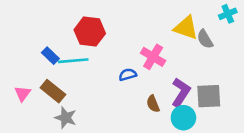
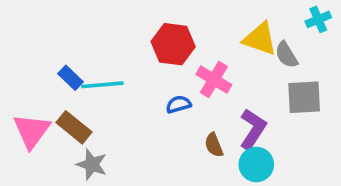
red hexagon: (90, 32) -> (173, 44), moved
pink triangle: (23, 94) -> (32, 131), size x1.6
gray square: (209, 96) -> (304, 97), moved

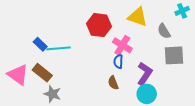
yellow triangle: (260, 39) -> (138, 17), moved
blue semicircle: (178, 104) -> (118, 62), moved, turned -72
pink triangle: (32, 131) -> (18, 75), turned -30
brown semicircle: (214, 145) -> (113, 83), moved

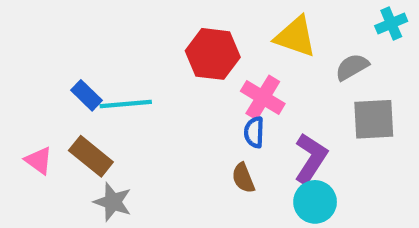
gray semicircle: (164, 31) -> (352, 67), turned 91
pink triangle: (18, 75) -> (39, 161), size x0.6

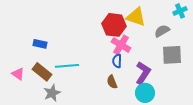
red hexagon: (213, 54) -> (114, 25), moved
blue rectangle: (87, 95) -> (40, 44), turned -32
cyan line: (126, 104) -> (67, 66), moved
gray star: (113, 202) -> (52, 93), turned 30

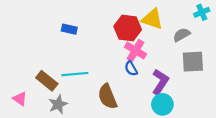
blue rectangle: (40, 44) -> (69, 29), moved
blue semicircle: (117, 61) -> (131, 68), turned -32
pink triangle: (18, 74) -> (20, 99), moved
brown semicircle: (112, 82) -> (107, 97), moved, size x1.6

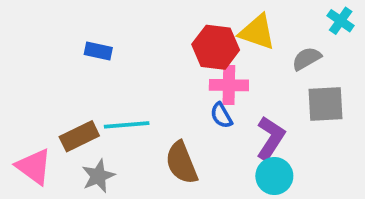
cyan cross: (202, 12) -> (341, 21), turned -32
blue rectangle: (69, 29) -> (98, 51), moved
pink cross: (136, 50) -> (229, 85), turned -30
brown rectangle: (47, 81) -> (79, 136), turned -65
pink triangle: (20, 99) -> (34, 167), size x1.5

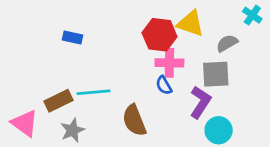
gray square: (325, 104) -> (216, 74), moved
cyan circle: (274, 176) -> (219, 130), moved

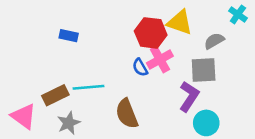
pink cross: (169, 63) -> (160, 59), turned -30
blue semicircle: (164, 85) -> (140, 67), moved

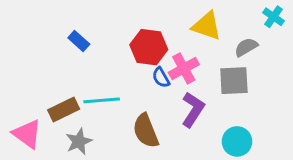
red hexagon: (151, 33) -> (149, 47), moved
blue rectangle: (69, 36) -> (79, 41), turned 30
purple L-shape: (189, 96) -> (193, 110), moved

